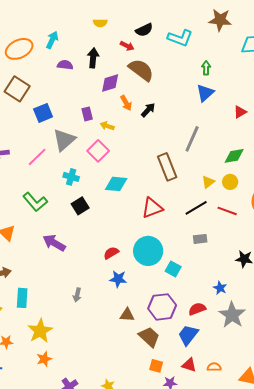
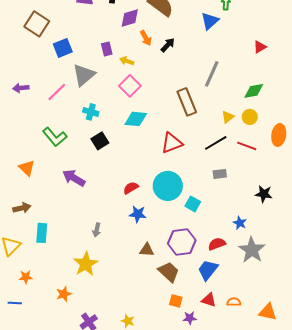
blue triangle: (205, 93) -> (210, 21), moved
pink square: (98, 151) -> (130, 86), moved
yellow star: (40, 331) -> (86, 264), moved

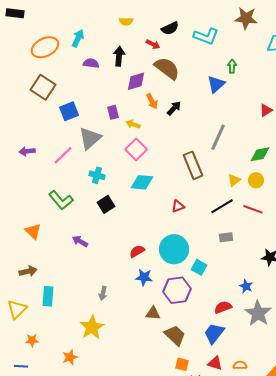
red triangle: (172, 143) -> (178, 206), size x0.6
purple arrow: (74, 178) -> (80, 241), size x0.7
purple hexagon: (182, 242) -> (177, 290), moved

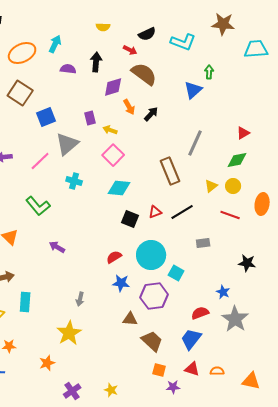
red triangle: (266, 110) -> (243, 133), moved
black square: (106, 204) -> (130, 219), moved, turned -36
black line: (222, 206) -> (182, 212), moved

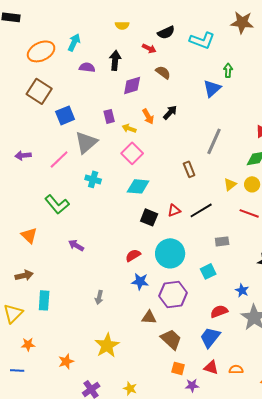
brown semicircle: (144, 74) -> (163, 72), size x0.6
orange arrow: (129, 107) -> (148, 116), moved
brown rectangle: (170, 171) -> (189, 169), size x0.6
cyan square: (176, 273) -> (208, 271), moved, turned 35
yellow star: (69, 333) -> (107, 345), moved

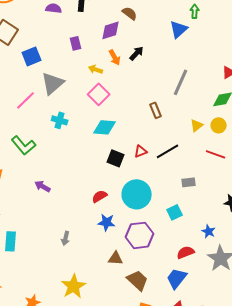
purple diamond: (132, 85) -> (111, 30), moved
purple rectangle: (109, 116) -> (76, 43), moved

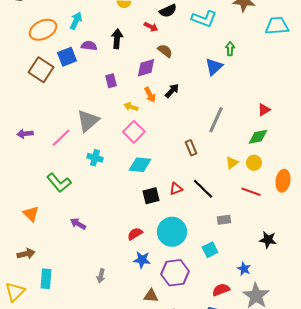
blue square: (32, 56) -> (67, 57), moved
black line: (168, 151) -> (203, 189), turned 75
black square: (116, 158) -> (151, 196), turned -36

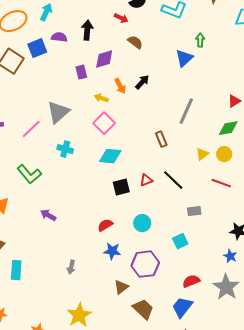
purple diamond: (146, 68) -> (104, 59), moved
cyan circle: (172, 232) -> (142, 223), size x0.6
blue star: (244, 269) -> (230, 256), moved
brown triangle: (151, 296) -> (121, 287), turned -42

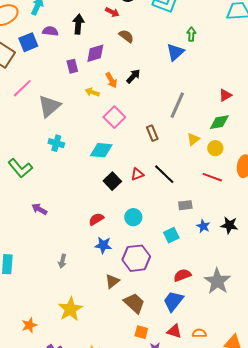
pink square: (104, 123) -> (114, 117), moved
pink line: (31, 129) -> (22, 88), moved
yellow triangle: (202, 154) -> (193, 139), moved
black square: (121, 187) -> (112, 181), turned -30
blue star: (230, 256) -> (203, 226), moved

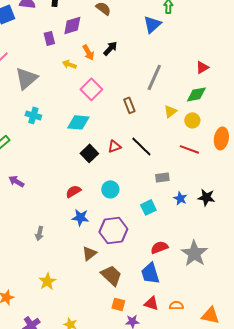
blue trapezoid: (173, 301) -> (150, 273), turned -55
yellow star: (70, 309) -> (47, 281), size x0.7

